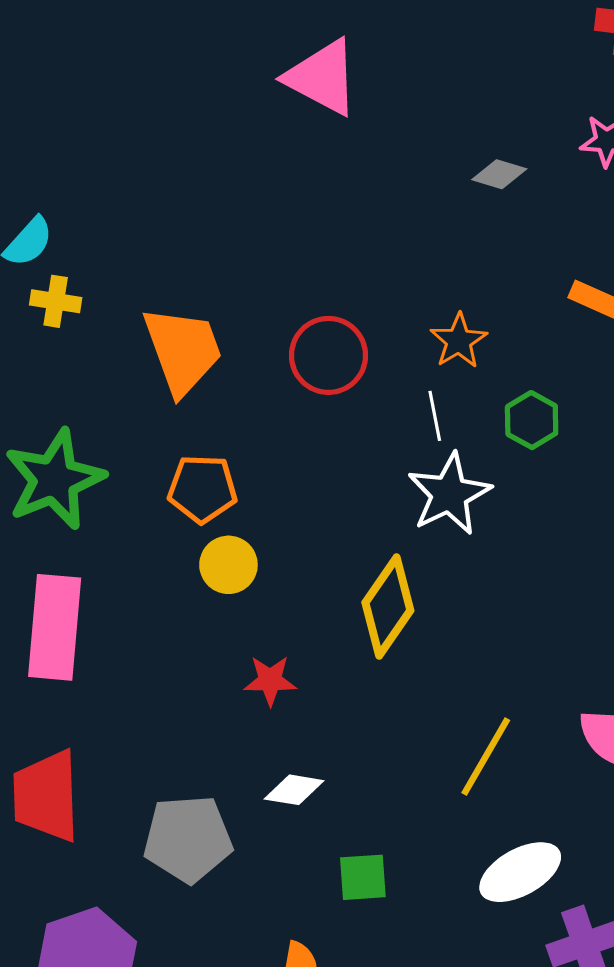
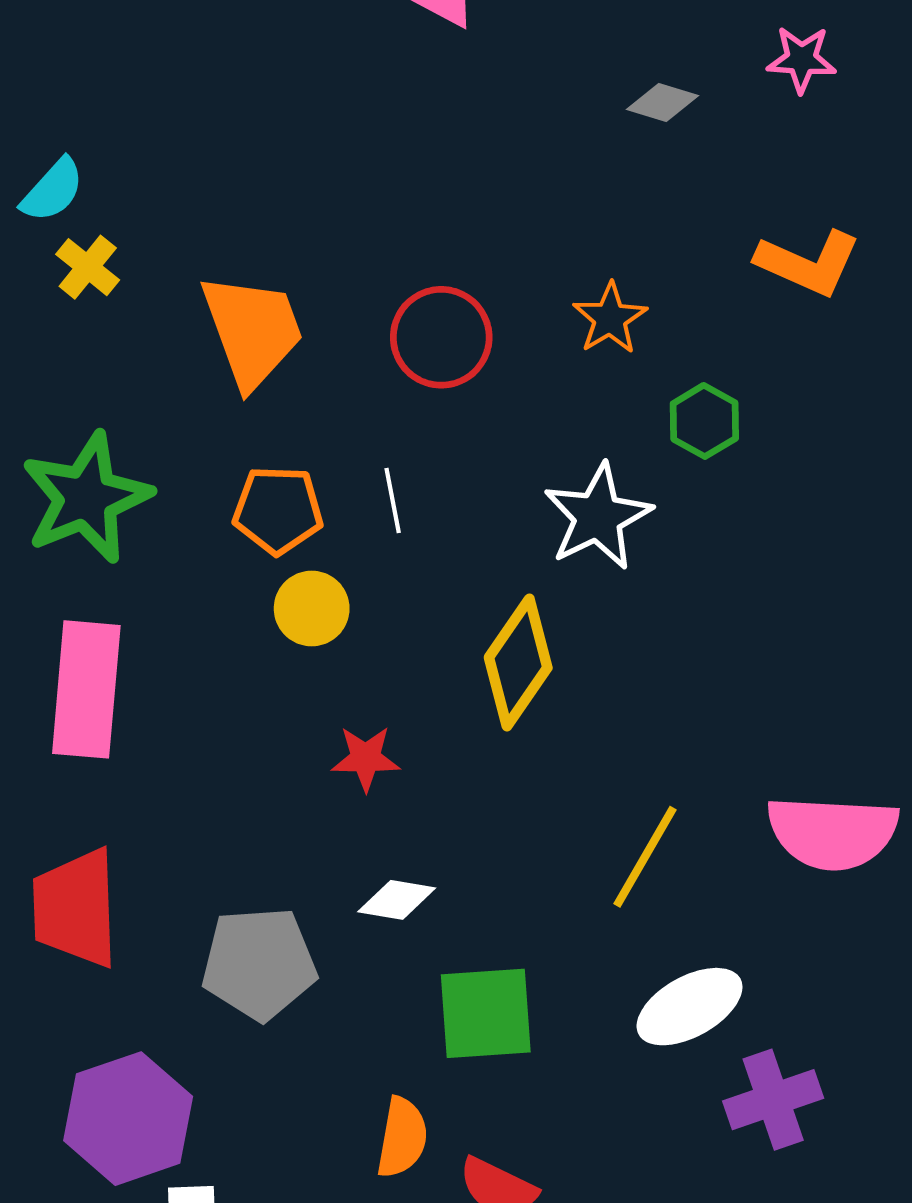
yellow cross: (56, 301) -> (88, 267), turned 30
white line: (435, 416) -> (393, 501), moved
green square: (363, 877) -> (486, 1013), size x1.5

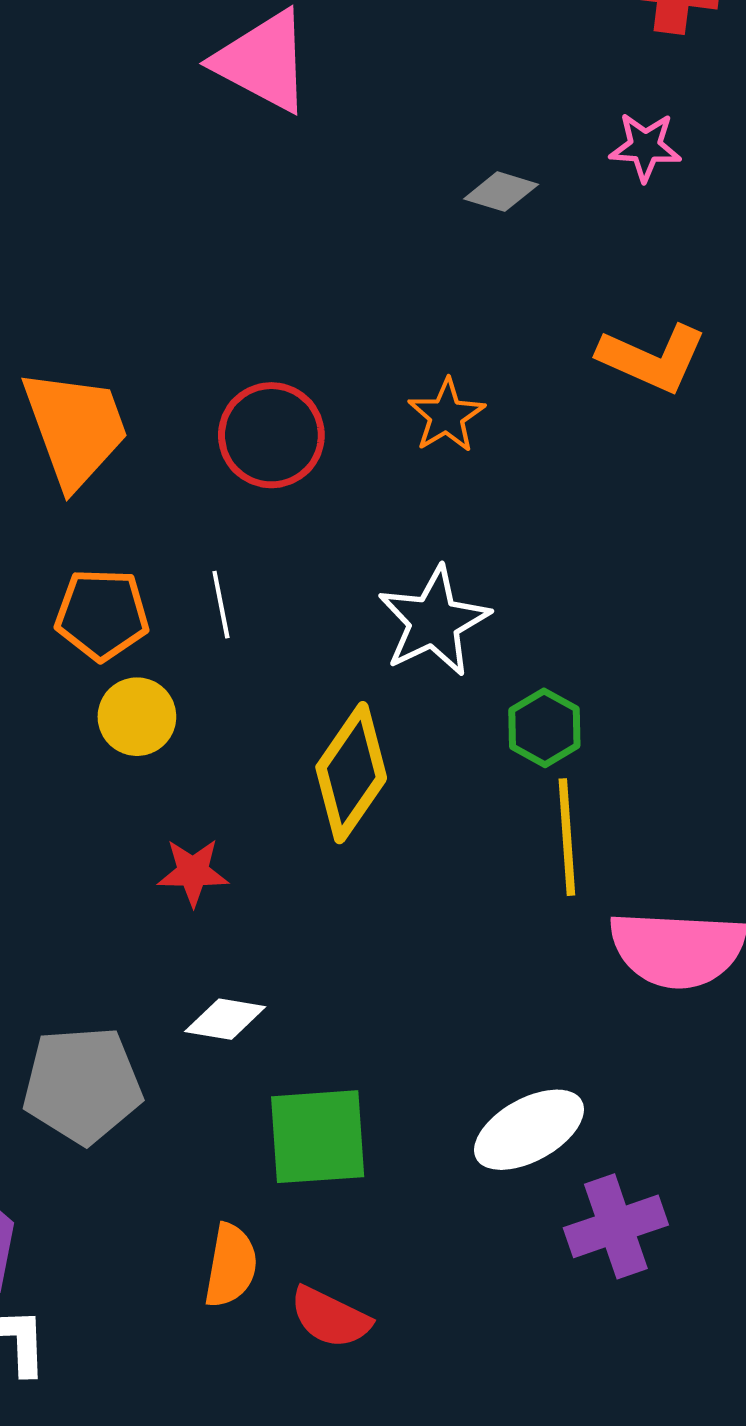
green hexagon: (704, 421) -> (544, 728), moved
yellow line: (645, 857) -> (567, 837), moved, turned -34

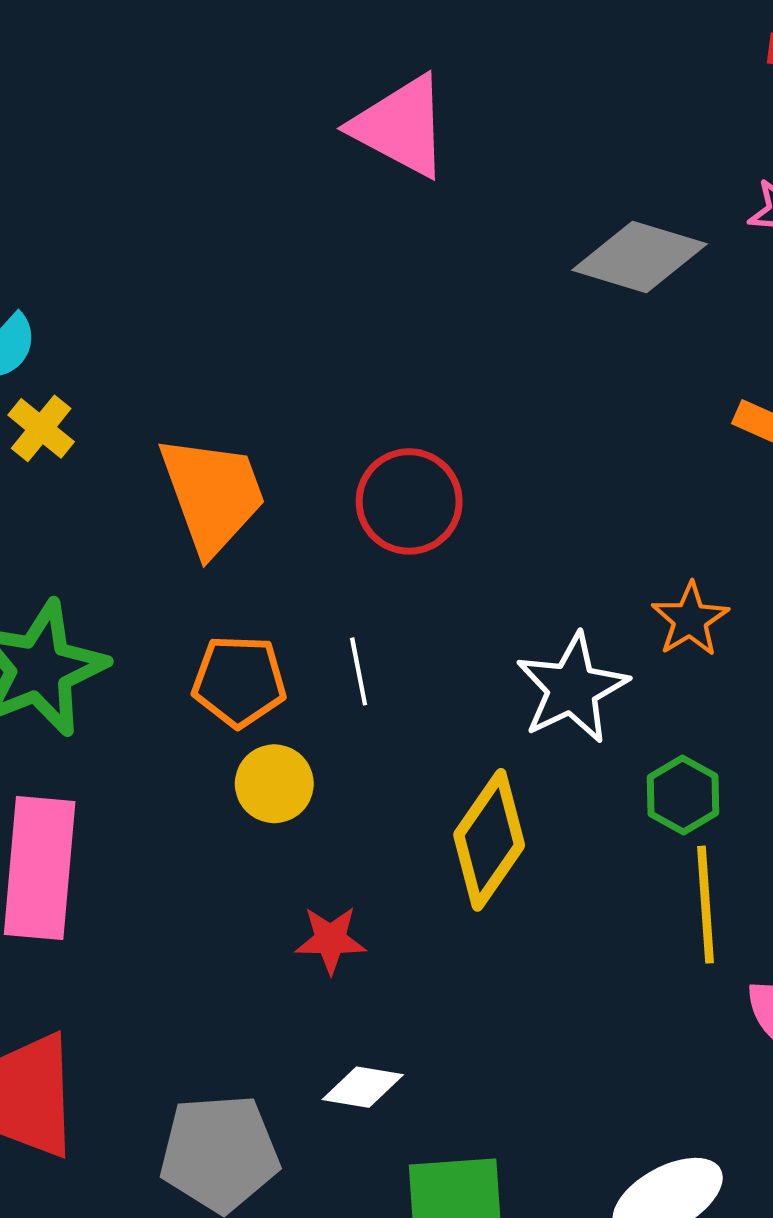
gray diamond: (501, 192) -> (639, 257), size x1.8
orange star: (446, 416) -> (690, 619), moved

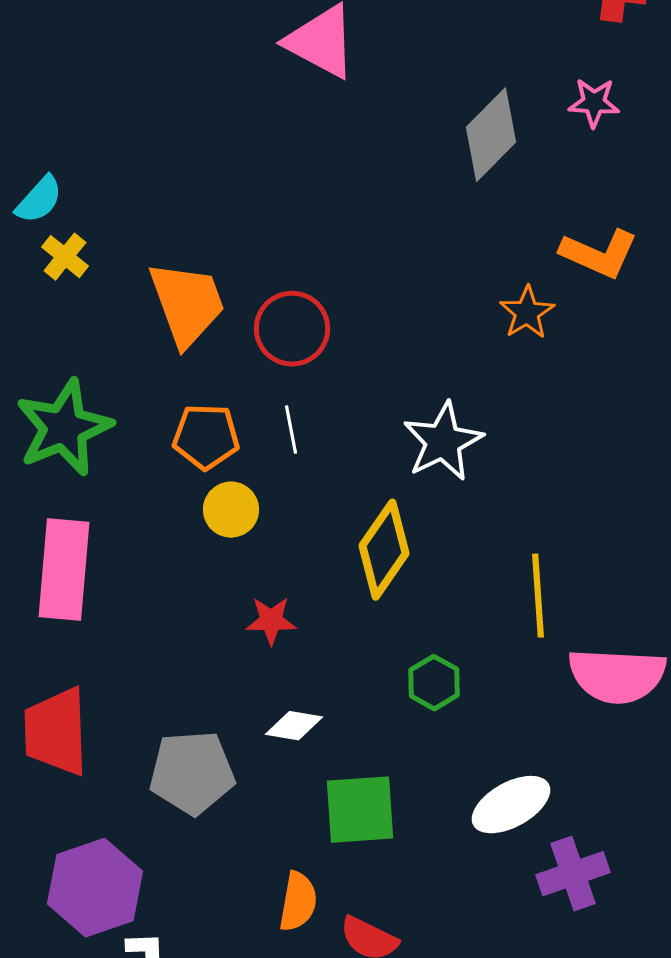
gray diamond: (639, 257) -> (491, 135), turned -62
red circle: (409, 501) -> (292, 329), moved
orange star: (690, 619) -> (527, 313), moved
green hexagon: (683, 795) -> (434, 683), moved

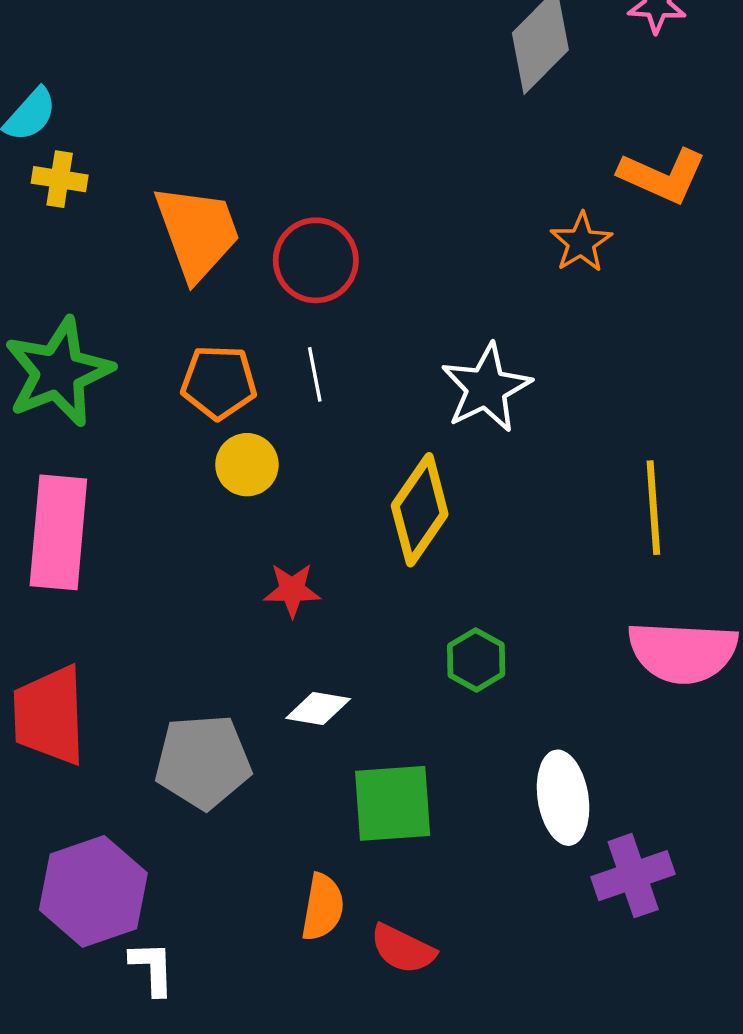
yellow cross: (65, 257) -> (60, 179), turned -30
yellow line: (538, 596) -> (653, 508), moved
white ellipse: (511, 805) -> (563, 798), turned -70

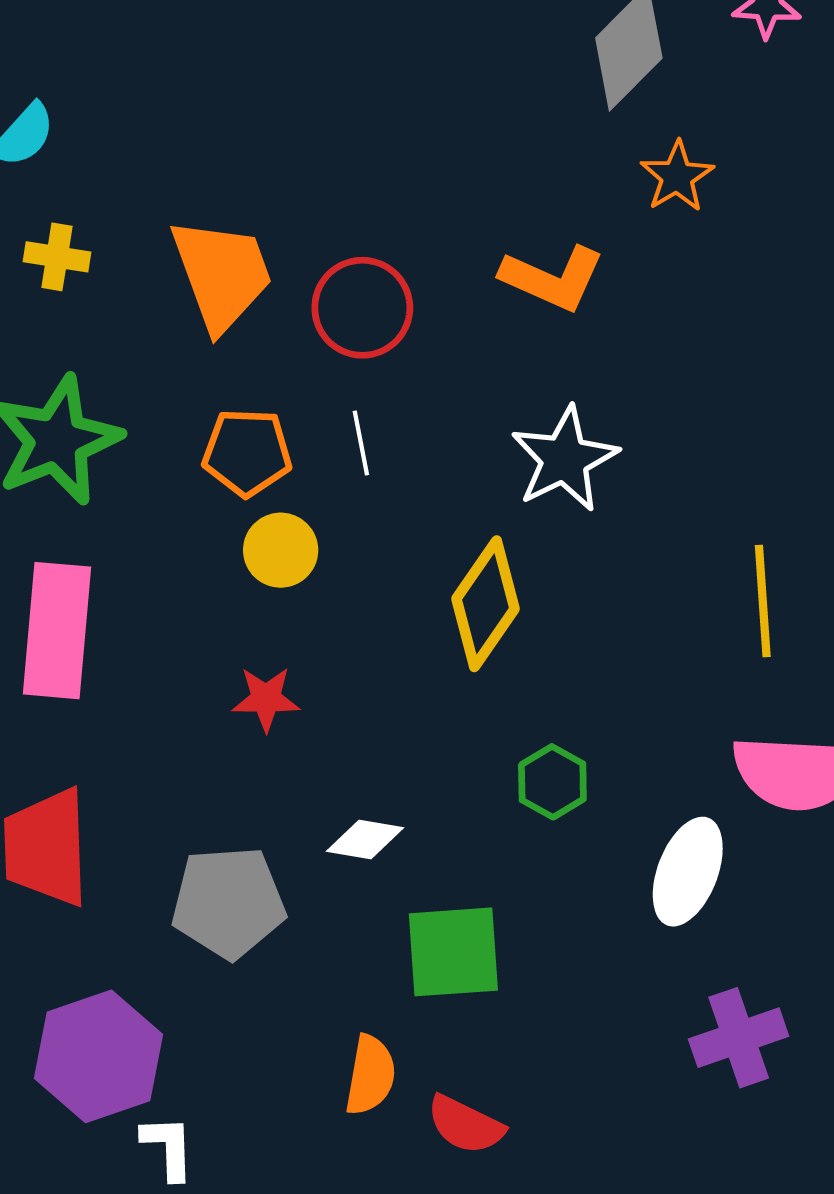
orange L-shape: (662, 176) -> (552, 278), moved
yellow cross: (60, 179) -> (57, 257), moved
orange star: (581, 242) -> (677, 177), moved
red star: (292, 590) -> (266, 699), moved
white ellipse: (563, 798) -> (688, 872), moved, turned 30

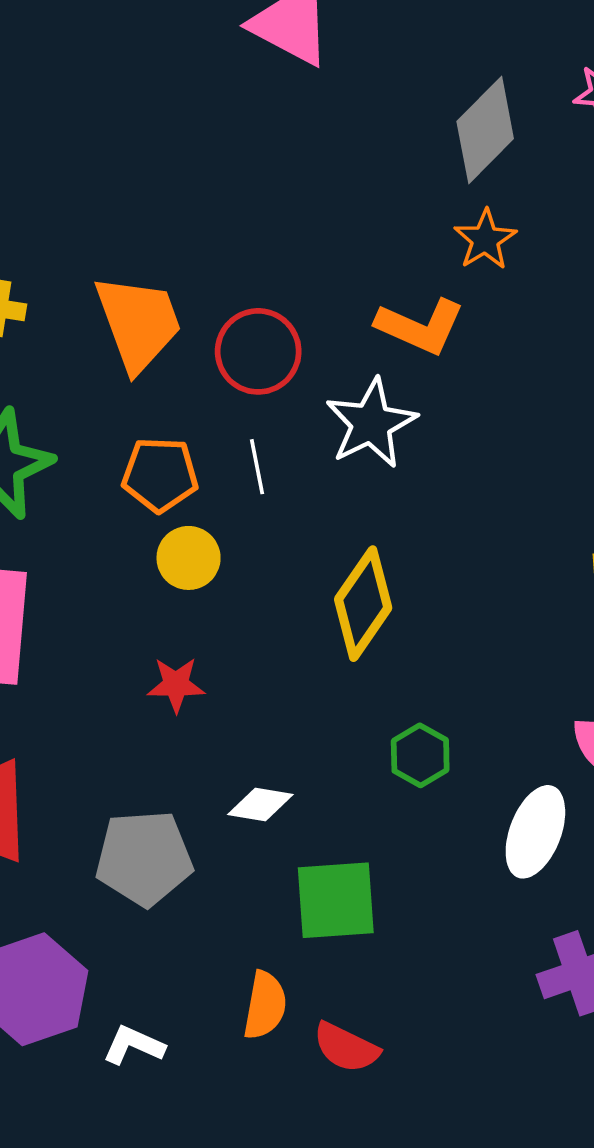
orange star: (677, 177) -> (485, 240), moved
white star: (565, 459) -> (371, 423), moved
white L-shape: (168, 1147) -> (134, 1045), moved, turned -64

